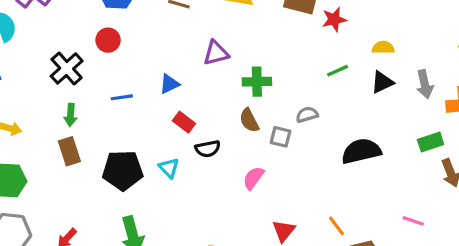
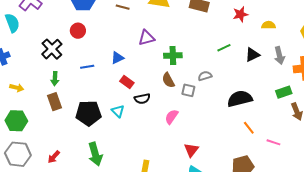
red star: (334, 19) -> (240, 14), moved
yellow semicircle: (383, 48) -> (268, 25), moved
orange line: (336, 226) -> (249, 128), moved

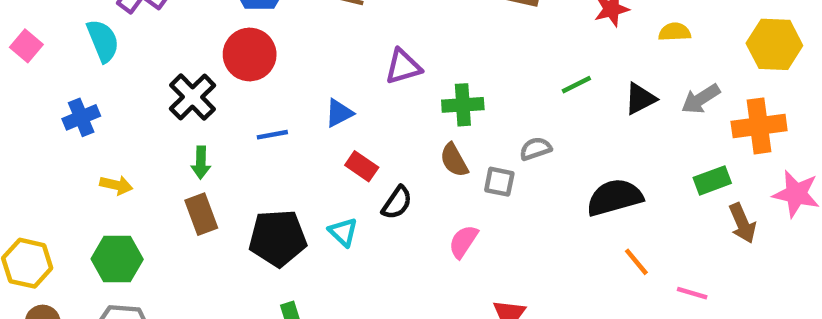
red circle: (78, 31) -> (250, 54), size x1.5
gray arrow: (279, 55) -> (701, 99), turned 72
black semicircle: (142, 99) -> (397, 203), turned -42

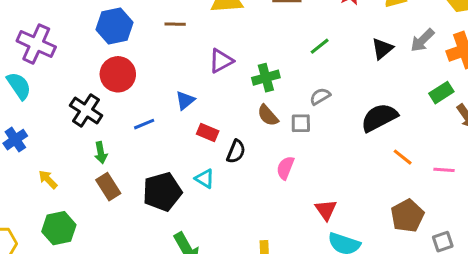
green line: (576, 85) -> (320, 46), moved
yellow arrow: (116, 185) -> (48, 179), turned -135

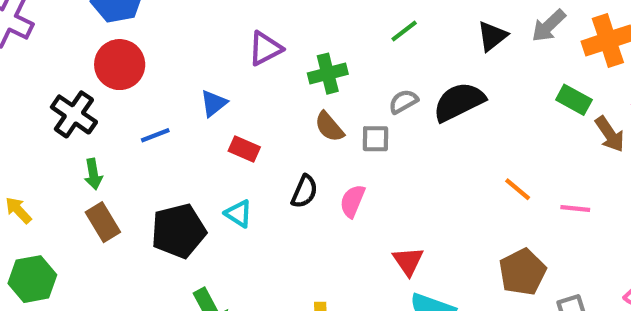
green rectangle: (441, 93) -> (574, 100), turned 60
black semicircle: (379, 118) -> (459, 102), moved
black semicircle: (236, 152) -> (304, 191), moved

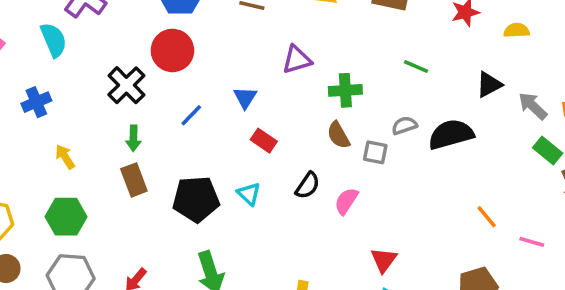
gray arrow: (549, 26) -> (533, 106), moved, turned 76
green line: (404, 31) -> (416, 67), turned 50
blue triangle: (214, 103) -> (245, 97), turned -30
blue line: (155, 135) -> (191, 115), turned -35

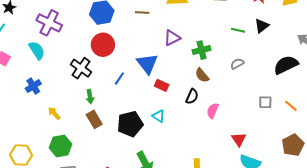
black triangle: (489, 85) -> (262, 26), moved
blue triangle: (245, 97) -> (147, 64), size x1.6
black semicircle: (451, 134) -> (286, 65), moved
gray square: (375, 152) -> (265, 102), moved
black semicircle: (308, 185) -> (192, 97), moved

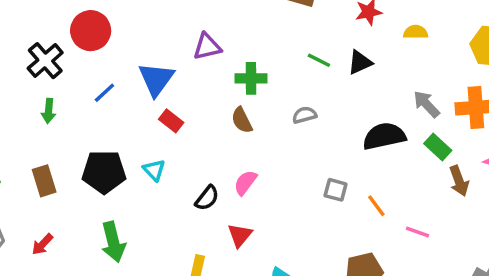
black semicircle: (192, 97) -> (207, 198), moved
brown rectangle: (94, 119) -> (44, 181), moved
red triangle: (239, 139) -> (240, 235), moved

